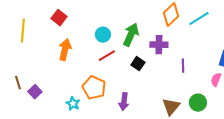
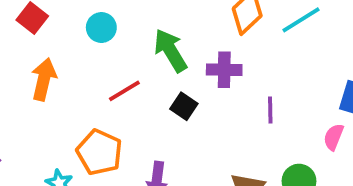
cyan circle: (103, 35) -> (101, 28), moved
green arrow: (131, 35) -> (170, 51), turned -55

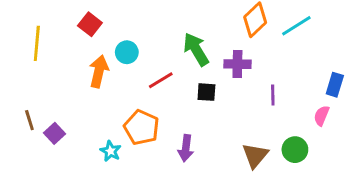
cyan circle: (101, 28) -> (127, 52), moved
black square: (184, 106) -> (206, 92), turned -30

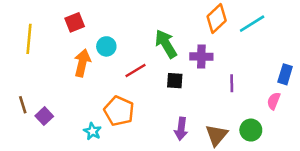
red square: (90, 24) -> (75, 22), turned 30
purple arrow: (186, 148) -> (181, 129), moved

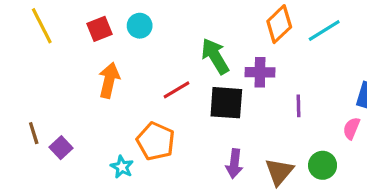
yellow line: (29, 39) -> (42, 26), moved, turned -32
cyan circle: (106, 46) -> (140, 26), moved
black square: (175, 81) -> (226, 103), size x1.6

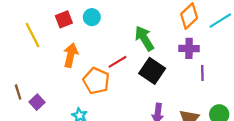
yellow line: (42, 26) -> (33, 35), moved
purple cross: (260, 72) -> (189, 48), moved
black square: (226, 103) -> (152, 71), turned 30
orange pentagon: (156, 141) -> (96, 81), moved

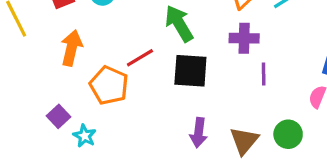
black square: (152, 71) -> (190, 71), turned -30
purple square: (37, 102) -> (59, 116), moved

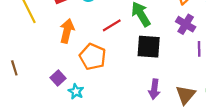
purple cross: (244, 38) -> (186, 24), turned 30
red line: (140, 58) -> (112, 25), moved

